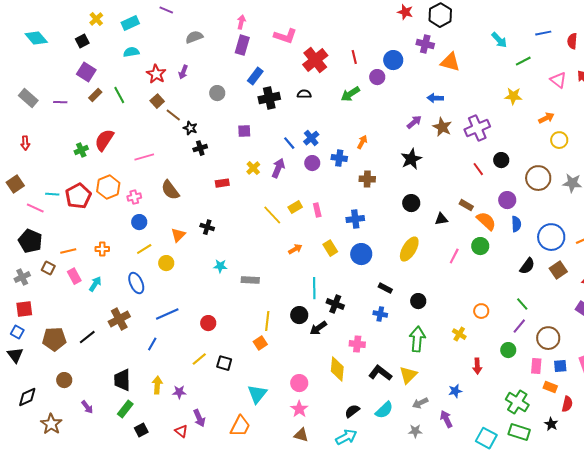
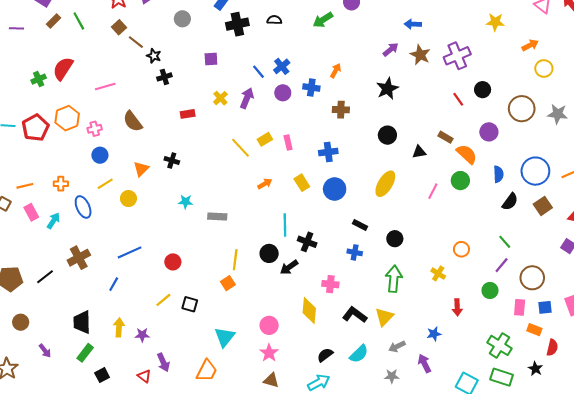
blue semicircle: (516, 224) -> (498, 174), moved
blue ellipse: (136, 283) -> (83, 207), moved

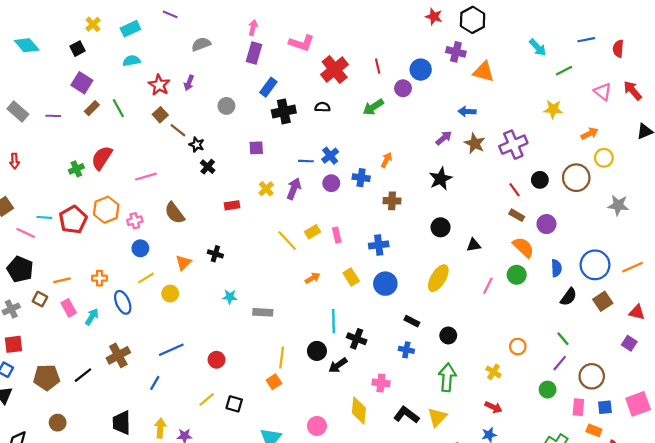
blue line: (258, 72) -> (306, 161), turned -48
black cross: (164, 77) -> (208, 167), turned -32
brown circle: (522, 109) -> (576, 178), moved
brown rectangle: (446, 137) -> (517, 215), moved
red arrow: (457, 307) -> (493, 407), moved, turned -63

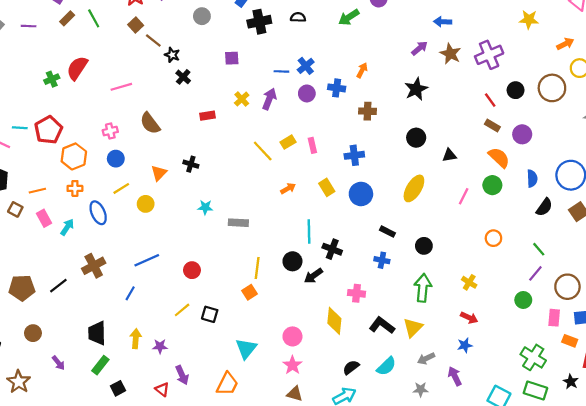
orange hexagon: (106, 210) -> (74, 156), moved
orange circle: (518, 347) -> (493, 238), moved

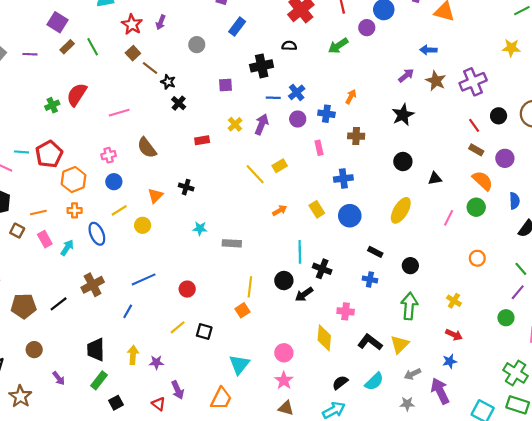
black cross: (259, 22) -> (262, 66), moved
pink rectangle: (312, 145) -> (319, 148), moved
purple arrow: (455, 376) -> (440, 391), size x1.4

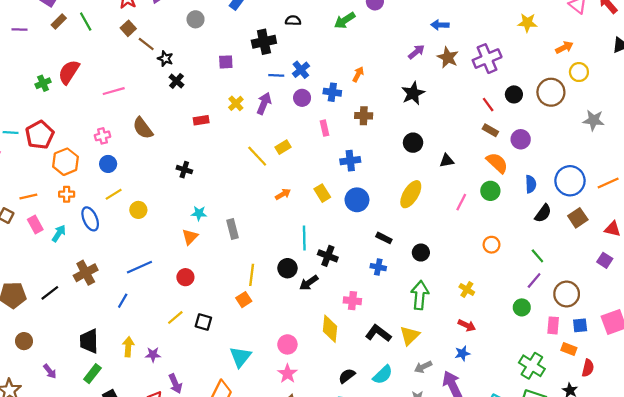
orange triangle: (155, 196) -> (190, 237), moved
gray rectangle: (232, 243) -> (233, 229), turned 72

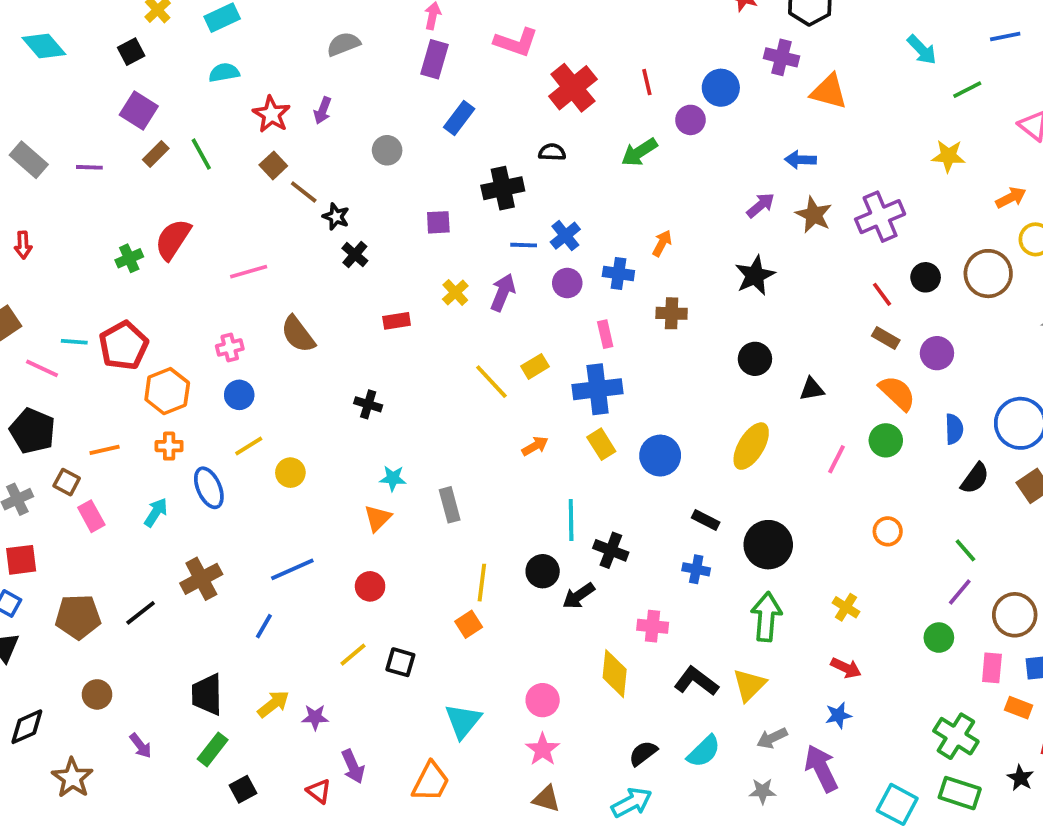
blue cross: (350, 161) -> (598, 389), moved, size x1.4
pink rectangle: (35, 224) -> (91, 516), moved
black circle: (421, 253) -> (768, 545), size x1.6
yellow arrow: (128, 347) -> (273, 704), turned 48

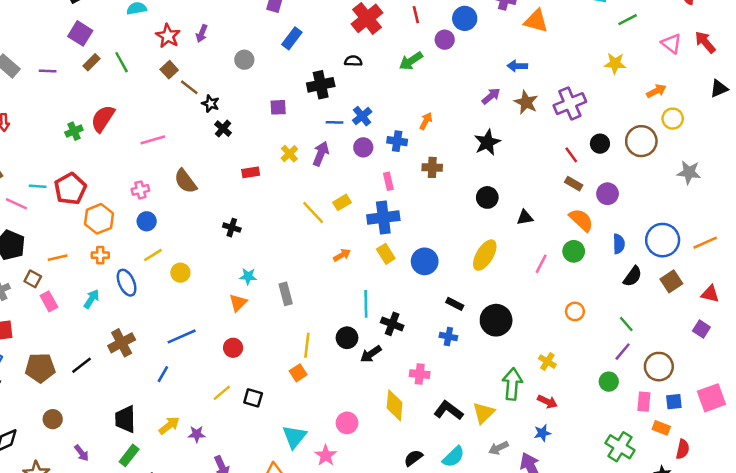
green arrow: (766, 617) -> (512, 384), moved
pink star: (543, 749) -> (326, 455), moved

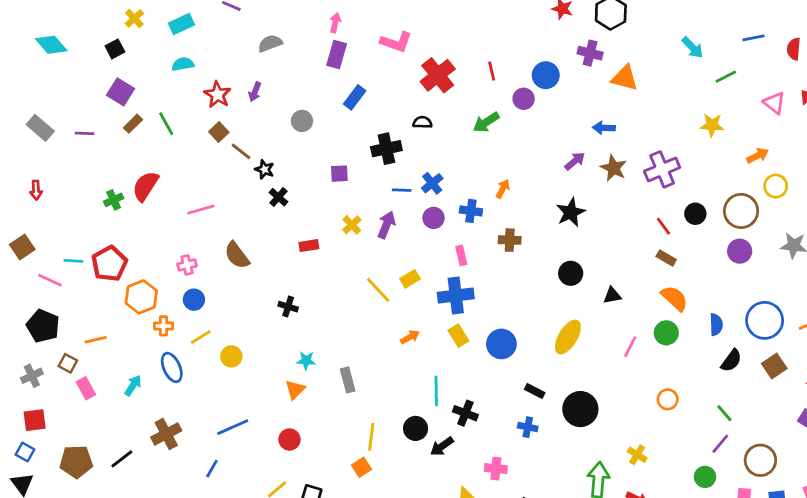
purple circle: (607, 194) -> (740, 251), moved
orange cross: (100, 255) -> (163, 326), moved

